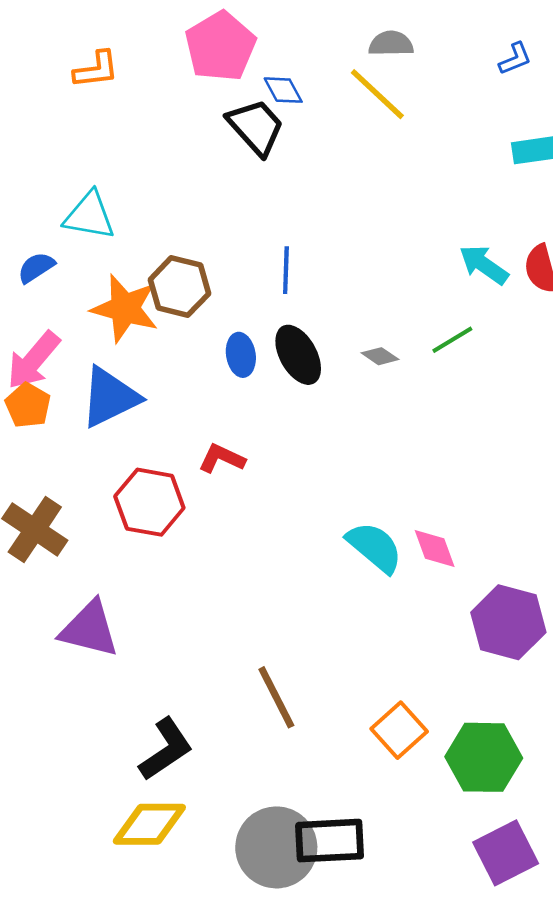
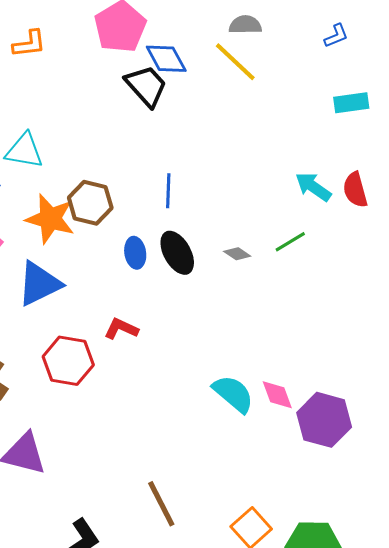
blue diamond: (283, 90) -> (166, 59), size x1.4
purple hexagon: (508, 622) -> (324, 420), moved

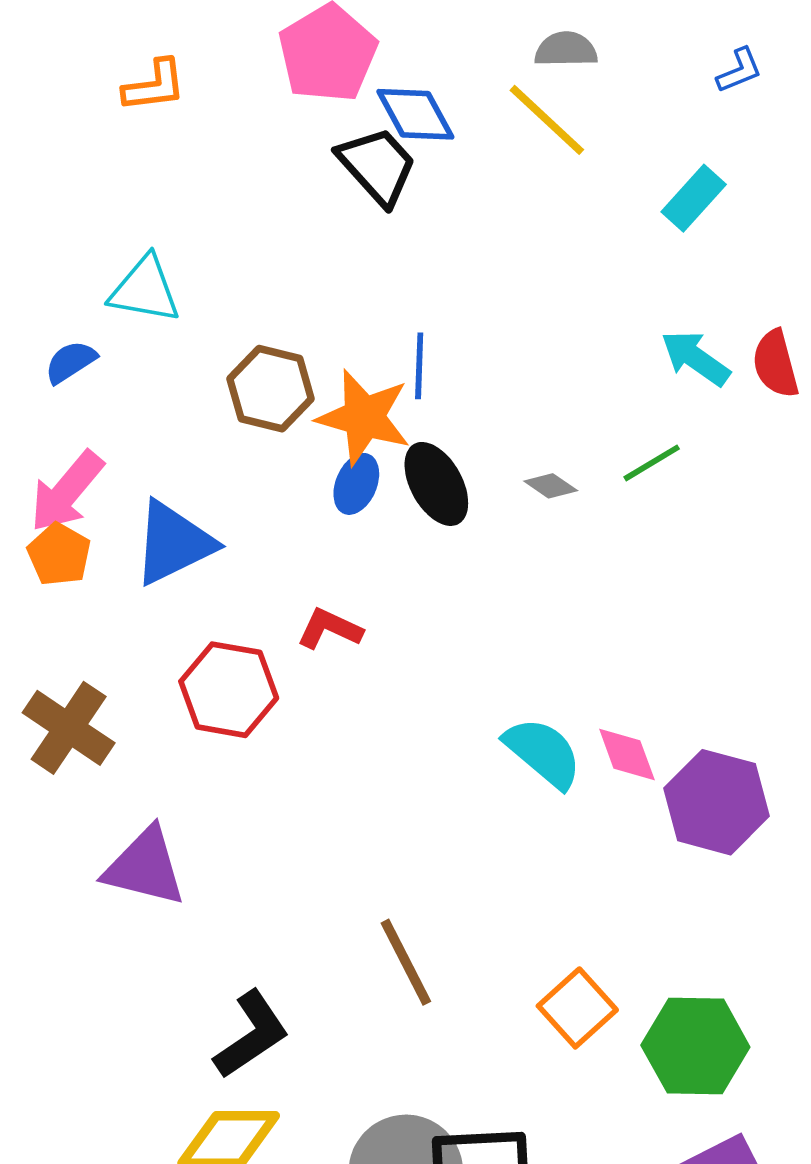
cyan rectangle: (351, 103) -> (694, 198), moved, turned -40
orange star: (50, 219) -> (364, 417), moved
blue ellipse: (135, 253) -> (356, 484), turned 32

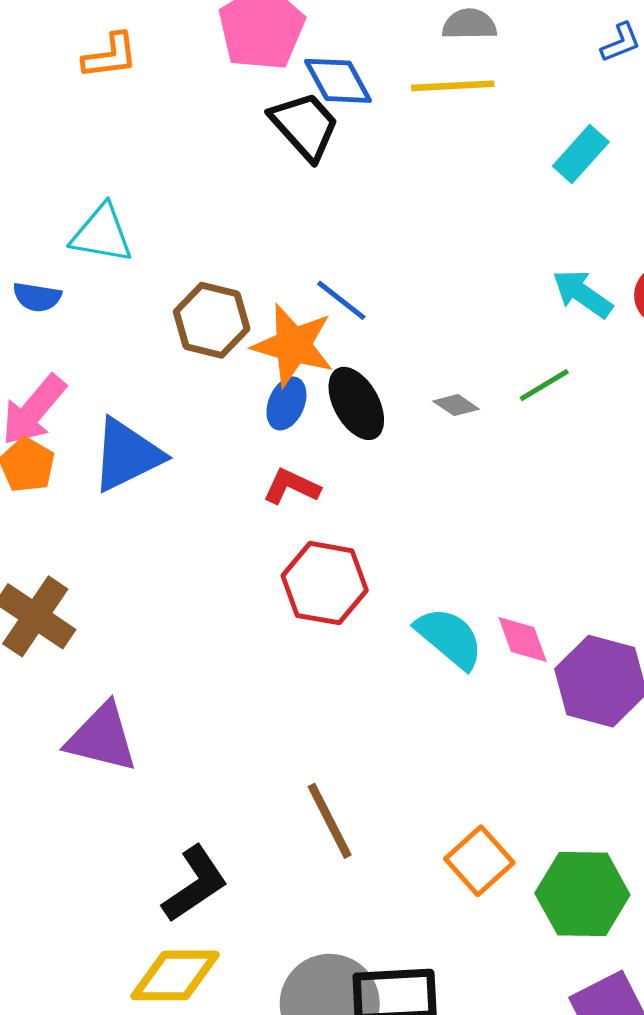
yellow line: (547, 120) -> (453, 86), turned -46
blue semicircle: (70, 362) -> (37, 297), turned -138
blue line: (419, 366) -> (341, 300), turned -54
red L-shape: (330, 629) -> (291, 487), moved
red hexagon: (229, 690) -> (325, 583), moved

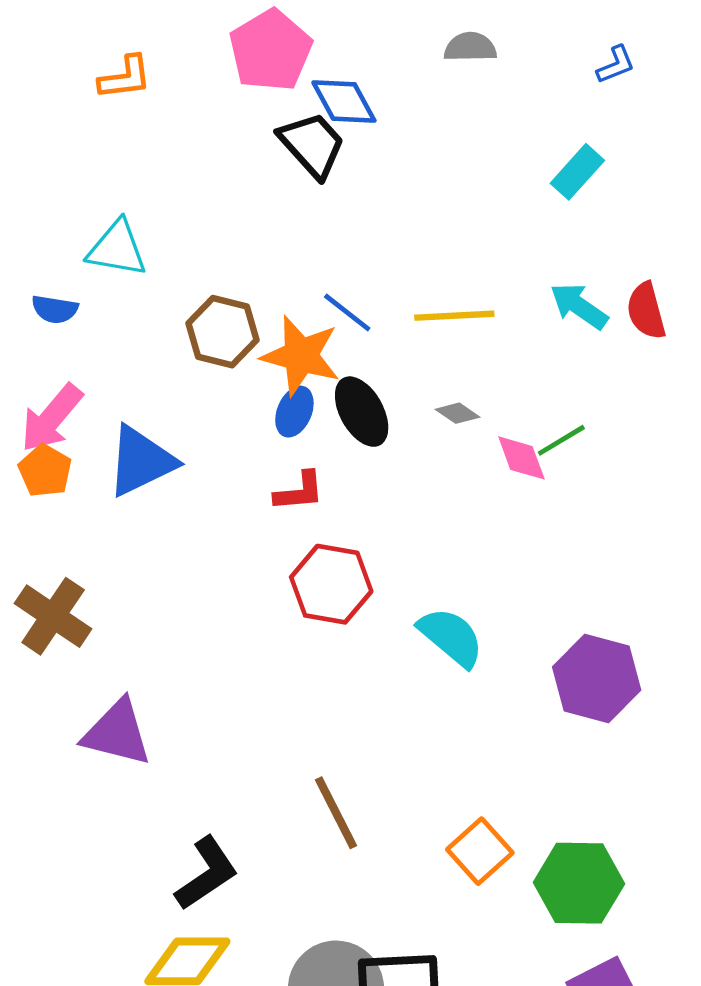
yellow line: (453, 86) -> (454, 316), moved
green line: (544, 385) -> (561, 440), moved
red L-shape: (291, 487) -> (299, 491), turned 150
pink diamond: (523, 640) -> (521, 458), moved

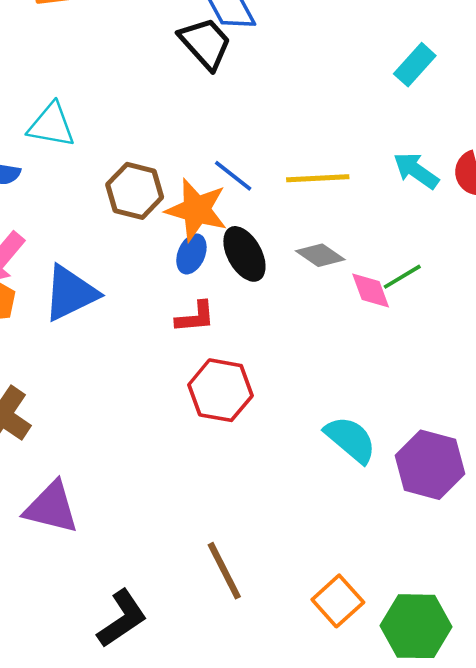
gray diamond: (457, 413) -> (320, 255), size x1.4
cyan semicircle: (451, 637) -> (350, 439), moved

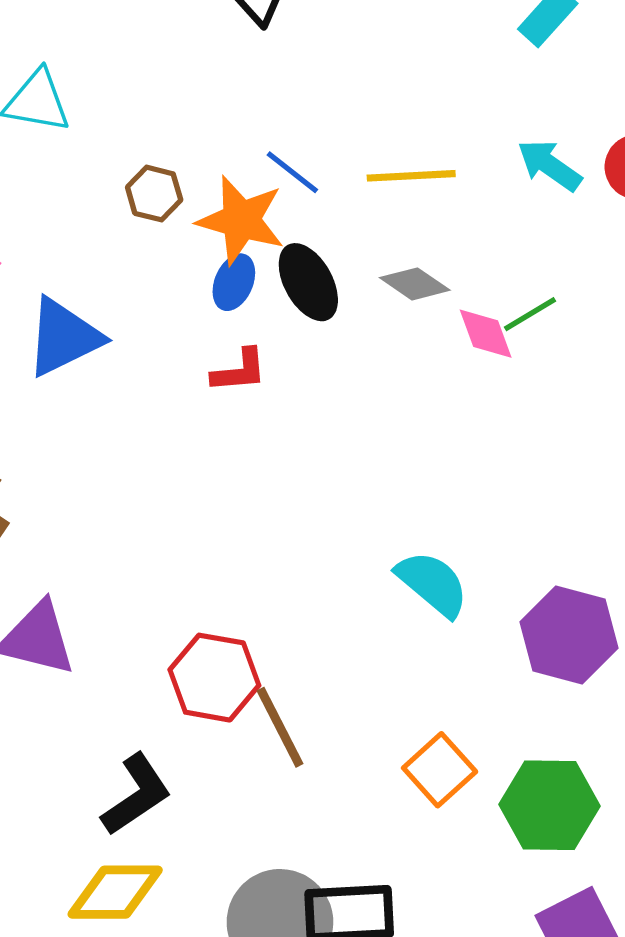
brown hexagon: (135, 191) -> (154, 194), size x0.7
red hexagon: (220, 390) -> (214, 678), moved
cyan semicircle: (350, 439) -> (432, 584), moved
purple hexagon: (430, 465) -> (569, 635), moved

